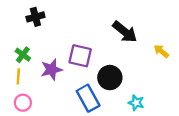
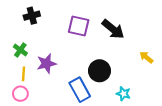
yellow arrow: (161, 51) -> (146, 57), moved
purple square: (80, 56) -> (79, 26), moved
yellow line: (18, 76) -> (24, 74), moved

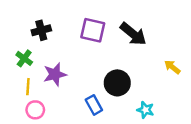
black cross: (32, 16) -> (41, 30), moved
blue rectangle: (80, 90) -> (94, 105), size x0.7
pink circle: (20, 94) -> (35, 110), moved

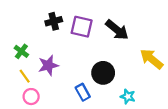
black cross: (41, 30) -> (54, 21), moved
yellow arrow: (172, 67) -> (151, 59), size x1.6
yellow line: (28, 87) -> (25, 76), turned -40

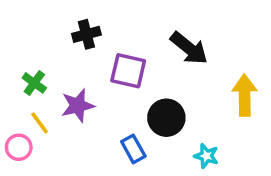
purple square: (82, 27) -> (128, 71), moved
yellow arrow: (151, 59) -> (245, 95), turned 50
pink circle: (31, 97) -> (19, 147), moved

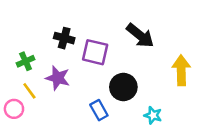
black cross: (86, 34) -> (64, 38), moved, turned 30
green cross: (34, 83) -> (26, 61), turned 30
purple star: (78, 106) -> (58, 78), turned 30

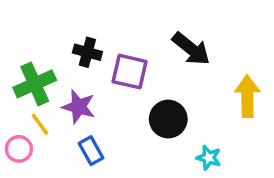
green cross: (26, 61) -> (35, 84), size x1.6
blue rectangle: (99, 110) -> (91, 151), moved

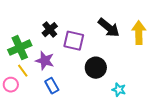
black cross: (87, 52) -> (50, 30), turned 35
yellow arrow: (247, 96) -> (139, 33), moved

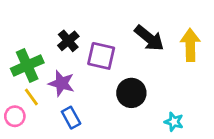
cyan star: (119, 90) -> (174, 122), moved

